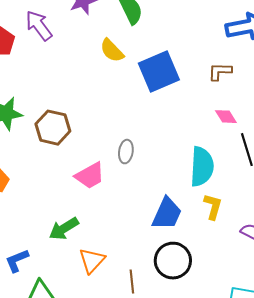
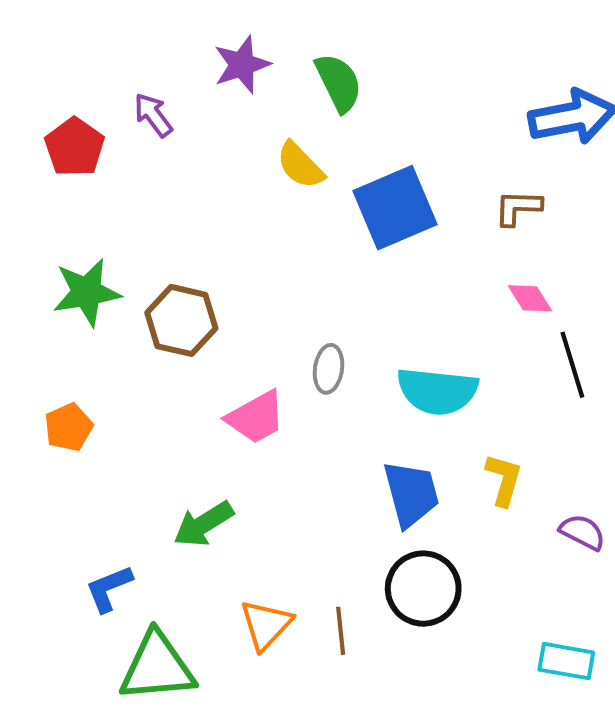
purple arrow: (39, 26) -> (153, 115), size x0.7
cyan semicircle: (202, 167) -> (437, 391), moved, turned 93
blue trapezoid: (167, 214) -> (411, 494), turned -39
orange triangle: (92, 261) -> (266, 625), moved

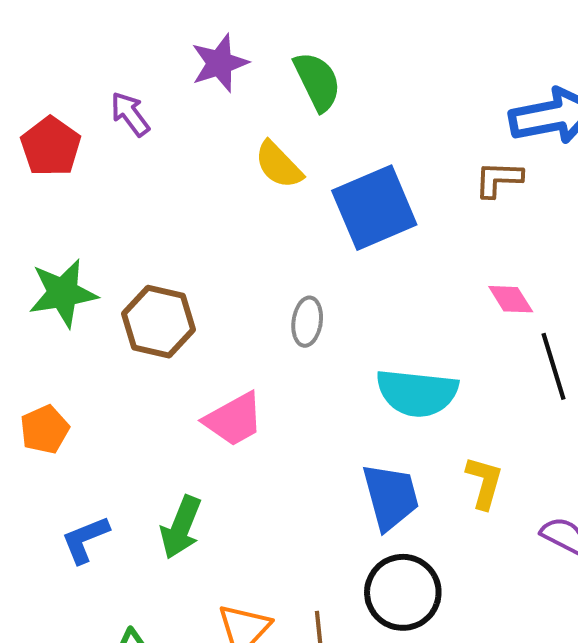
brown L-shape: (518, 208) -> (498, 179), moved
gray ellipse: (328, 369) -> (307, 322), moved
green arrow: (204, 524) -> (181, 527), turned -36
blue L-shape: (109, 589) -> (85, 539), moved

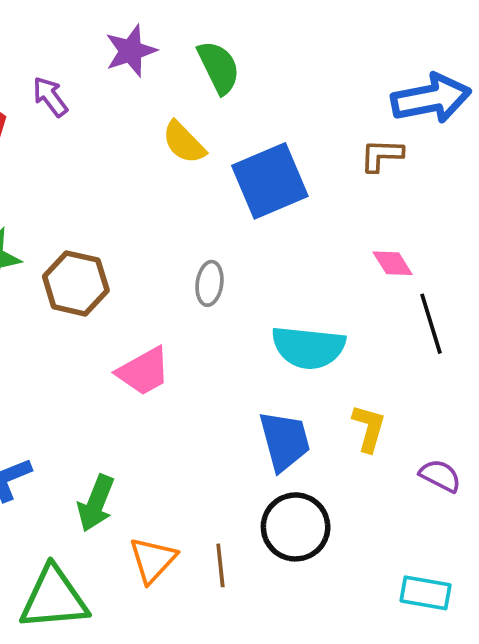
green arrow: (181, 527) -> (96, 503), moved

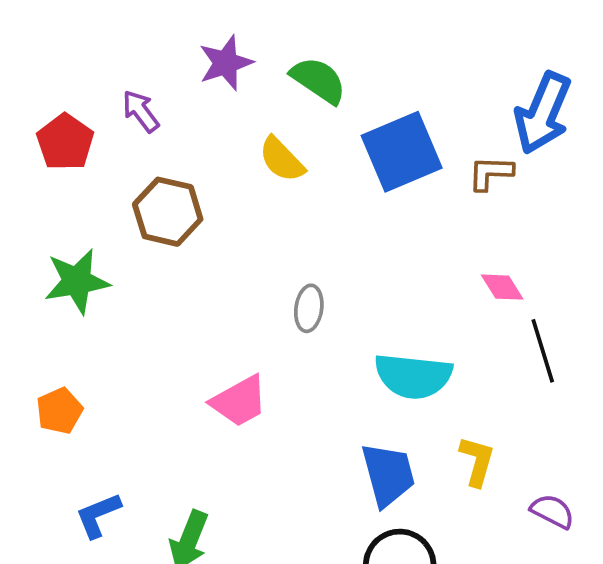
green semicircle: (219, 67) -> (318, 80), turned -30
blue arrow: (431, 98) -> (543, 113), turned 124
blue square: (270, 181) -> (402, 152), moved
brown hexagon: (76, 283) -> (168, 212), moved

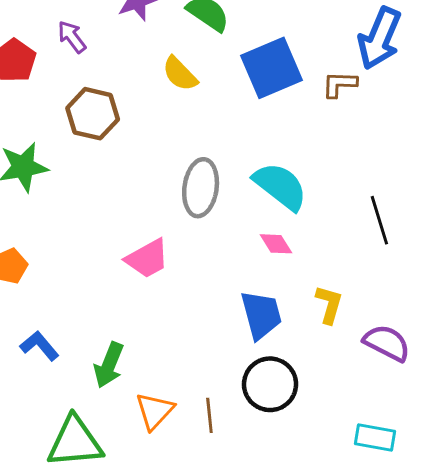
pink diamond: (502, 287) -> (276, 244), moved
gray ellipse: (309, 308) -> (201, 188), size x1.6
cyan semicircle: (413, 376) -> (280, 186), moved, turned -148
purple semicircle: (552, 511) -> (387, 343), size x1.4
blue L-shape: (98, 515) -> (39, 346), turned 72

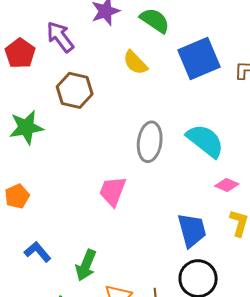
purple arrow: (72, 37) -> (60, 37), size x1.4
pink diamond: (276, 244) -> (227, 185), moved, turned -35
pink trapezoid: (147, 259) -> (113, 191), turned 140

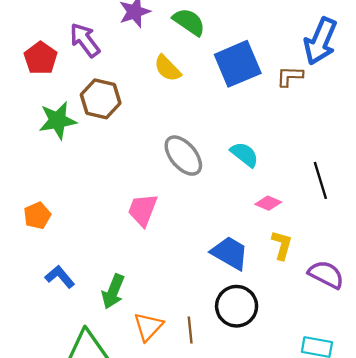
green star: (26, 127) -> (58, 120), moved
cyan semicircle: (205, 141) -> (244, 154), size x0.7
gray ellipse: (150, 142) -> (183, 156), turned -48
blue trapezoid: (192, 230) -> (230, 253), turned -45

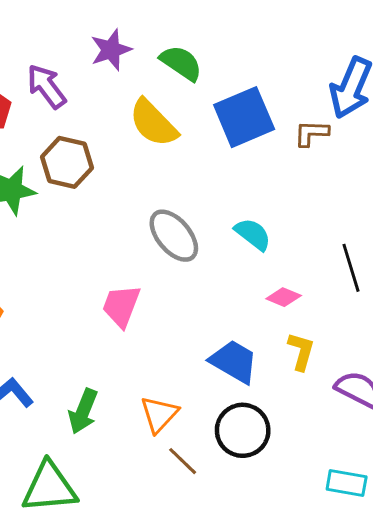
yellow semicircle: (167, 68) -> (153, 123), size x1.4
orange triangle: (148, 327) -> (159, 414), moved
brown line: (190, 330) -> (183, 461), turned -40

